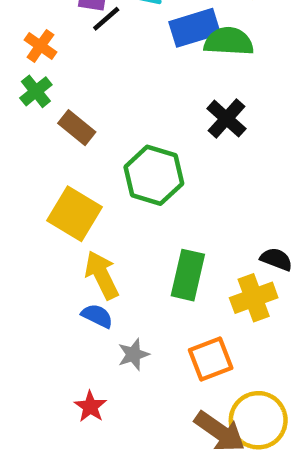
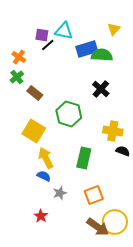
yellow cross: (254, 298) -> (113, 131), moved, turned 30

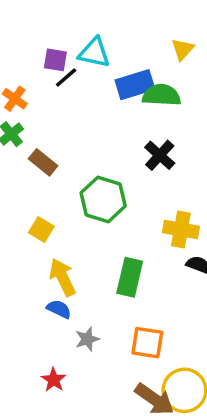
yellow square: (34, 131) -> (41, 230), size x0.6
orange square: (94, 195) -> (147, 343), turned 30

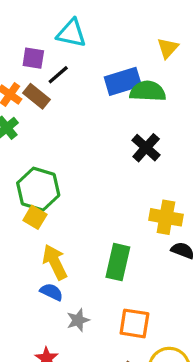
cyan triangle: (94, 53) -> (71, 33), moved
purple square: (55, 60) -> (33, 58), moved
brown rectangle: (43, 162) -> (37, 96), moved
green hexagon: (103, 199) -> (38, 189), moved

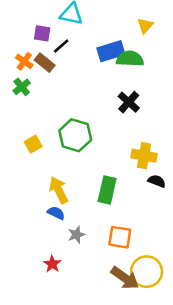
green hexagon: (38, 189) -> (75, 135), moved
yellow square: (35, 217) -> (33, 144), moved, turned 30

